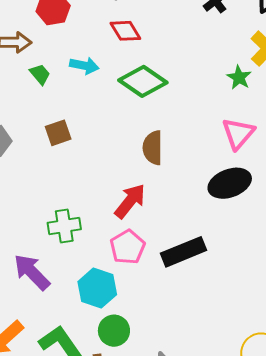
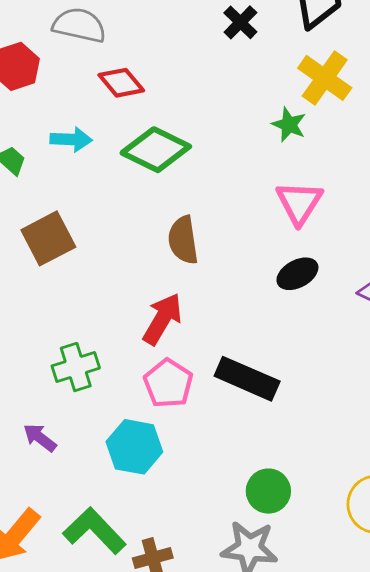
brown square: (58, 133) -> (48, 238), size x1.4
black ellipse: (230, 183) -> (297, 274), size x0.7
black rectangle: (183, 252) -> (247, 379), turned 54
purple arrow: (32, 272) -> (40, 438), size x0.6
green circle: (114, 331) -> (268, 491), moved

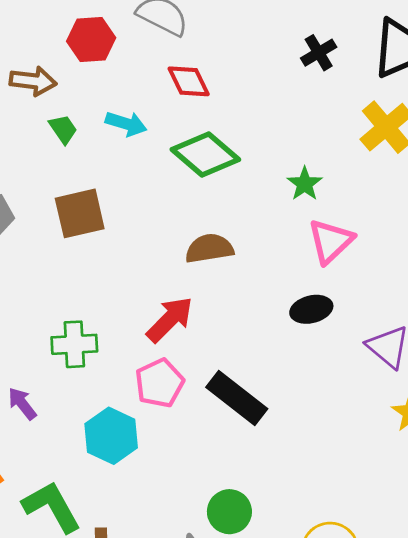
green star: (289, 125) -> (305, 184), moved
brown semicircle: (183, 240) -> (209, 248), turned 75

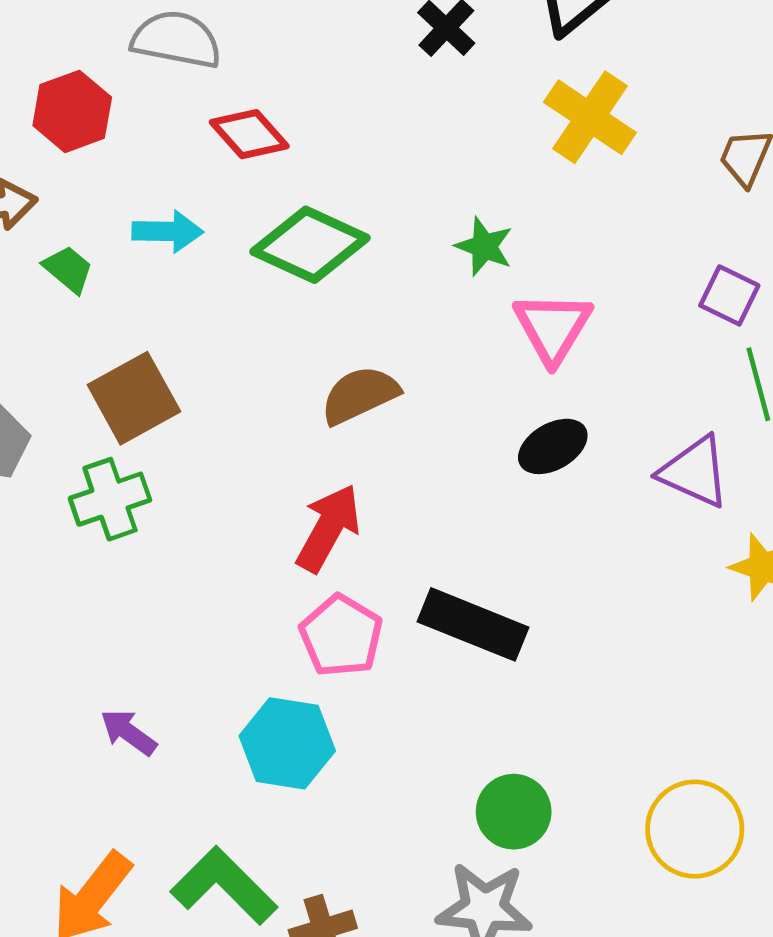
green cross: (74, 344) -> (110, 499), moved

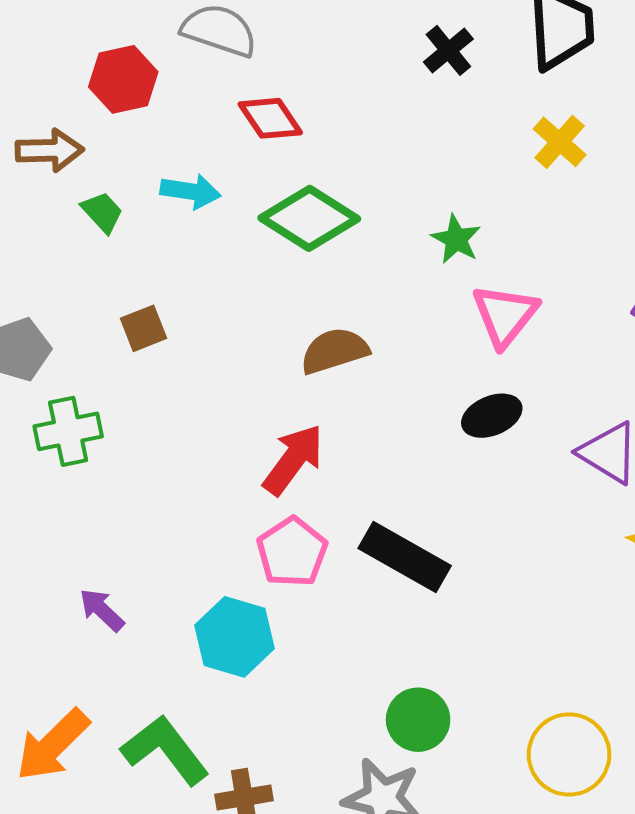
yellow cross: (590, 117) -> (560, 142), size x0.7
brown square: (134, 398) -> (143, 328), size x0.6
green cross: (110, 499) -> (68, 431), moved

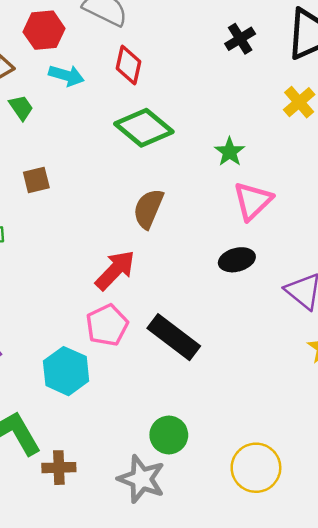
red diamond: (270, 118) -> (129, 65), turned 39
cyan arrow: (190, 191) -> (66, 76), moved
brown semicircle: (335, 351) -> (148, 209), turned -57

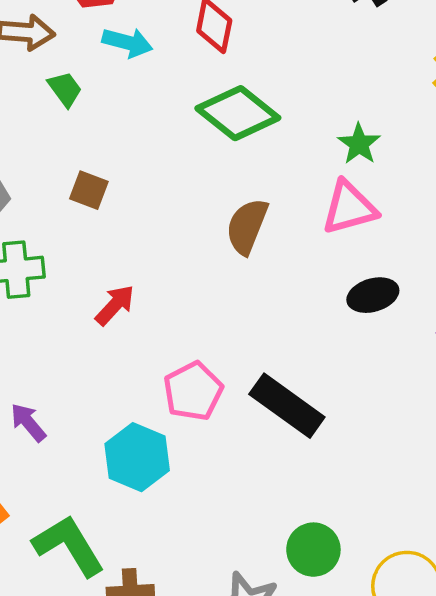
brown square: (36, 180) -> (89, 190), turned 36
pink triangle: (253, 201) -> (349, 208), moved, turned 30
red arrow: (115, 270) -> (115, 305), moved, size x0.7
green circle: (169, 435) -> (313, 550), moved

